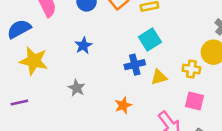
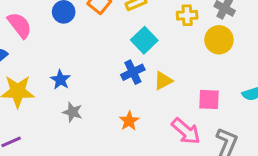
blue star: (83, 46) -> (60, 80), moved
yellow cross: (191, 69) -> (187, 15), moved

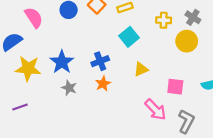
blue cross: (133, 72) -> (100, 61), moved
blue star: (60, 80) -> (62, 62), size x1.5
orange star: (129, 121) -> (103, 84), moved

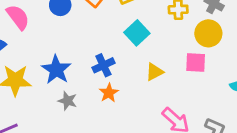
pink square: (175, 87) -> (196, 63), moved

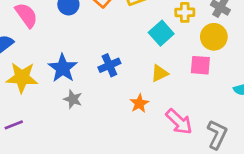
cyan square: (137, 33) -> (161, 33), moved
orange star: (109, 93) -> (139, 103), moved

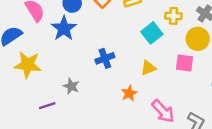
blue star: (63, 68) -> (64, 28), moved
purple line: (14, 125) -> (47, 106), moved

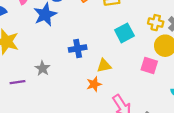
yellow cross: (173, 16) -> (156, 23), moved
yellow triangle: (148, 68) -> (104, 66), moved

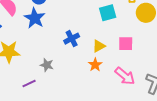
cyan square: (124, 33) -> (108, 13), turned 30
pink square: (149, 66) -> (126, 44), moved

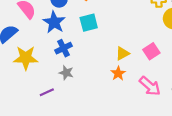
cyan square: (108, 13) -> (89, 23), moved
blue cross: (72, 39) -> (64, 48), moved
pink square: (126, 44) -> (151, 51), turned -35

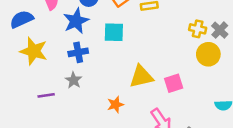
yellow triangle: (122, 53) -> (141, 77), size x1.5
orange star: (118, 73) -> (115, 105), moved

